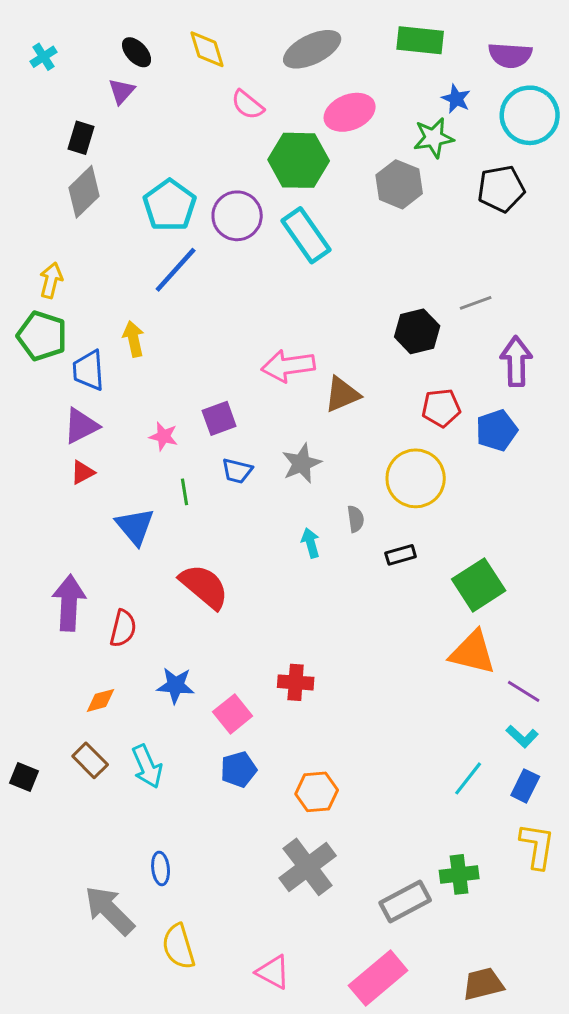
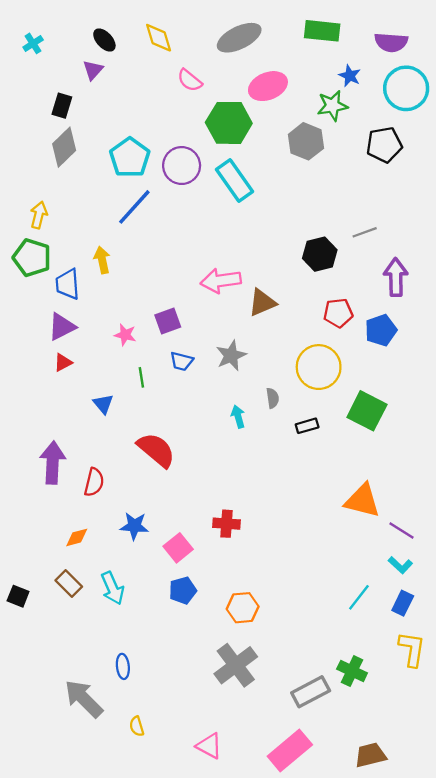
blue triangle: (135, 526) -> (103, 404), size x0.7
green square: (479, 585) -> (367, 411), moved, turned -30
green cross: (459, 874) -> (352, 671), turned 32
yellow semicircle: (179, 946) -> (137, 726), size x0.6

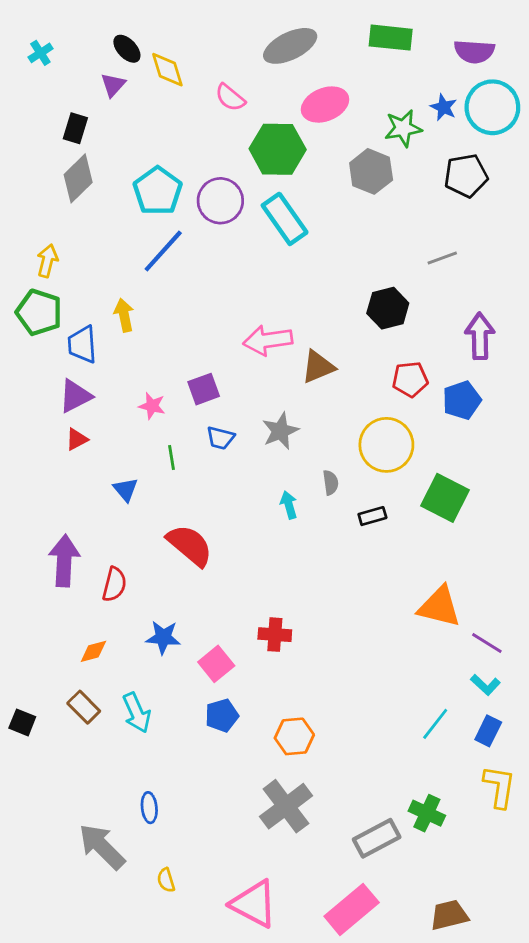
yellow diamond: (159, 38) -> (167, 70), moved
blue star: (350, 76) -> (444, 107), moved
gray line: (365, 232) -> (442, 258), moved
pink triangle: (209, 746) -> (254, 904), size x1.5

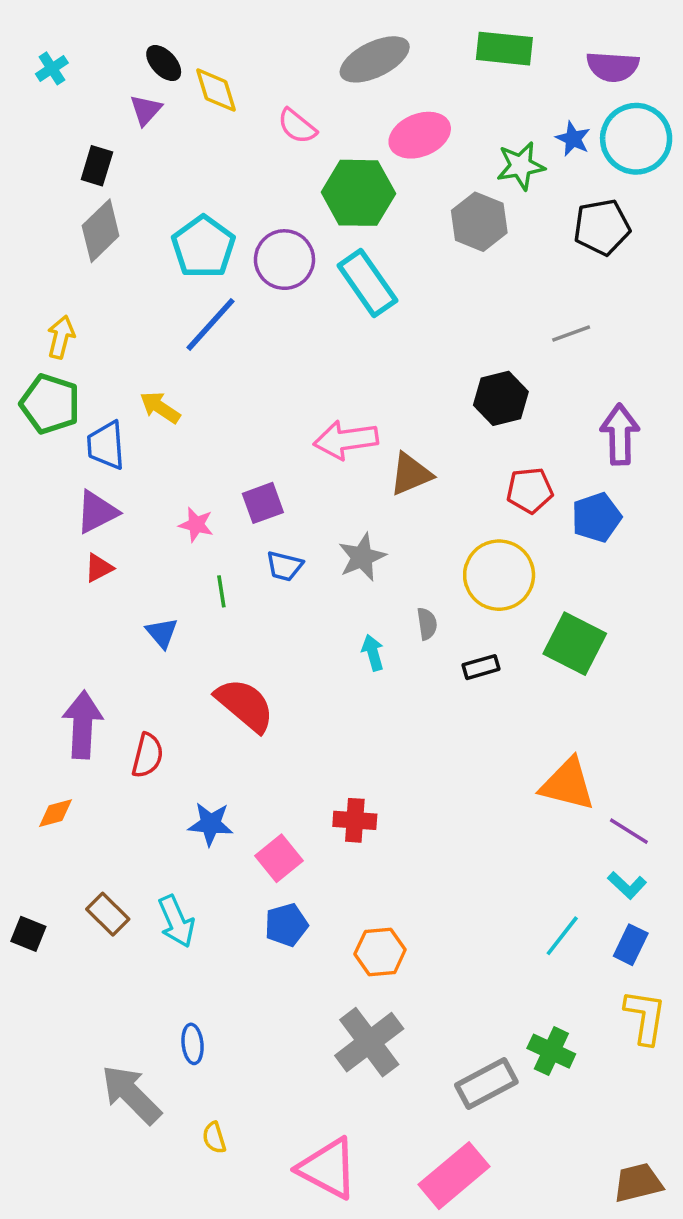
yellow arrow: (124, 315) -> (160, 407), turned -44
orange diamond: (93, 651) -> (55, 813), moved
brown trapezoid: (449, 915) -> (638, 1183), moved

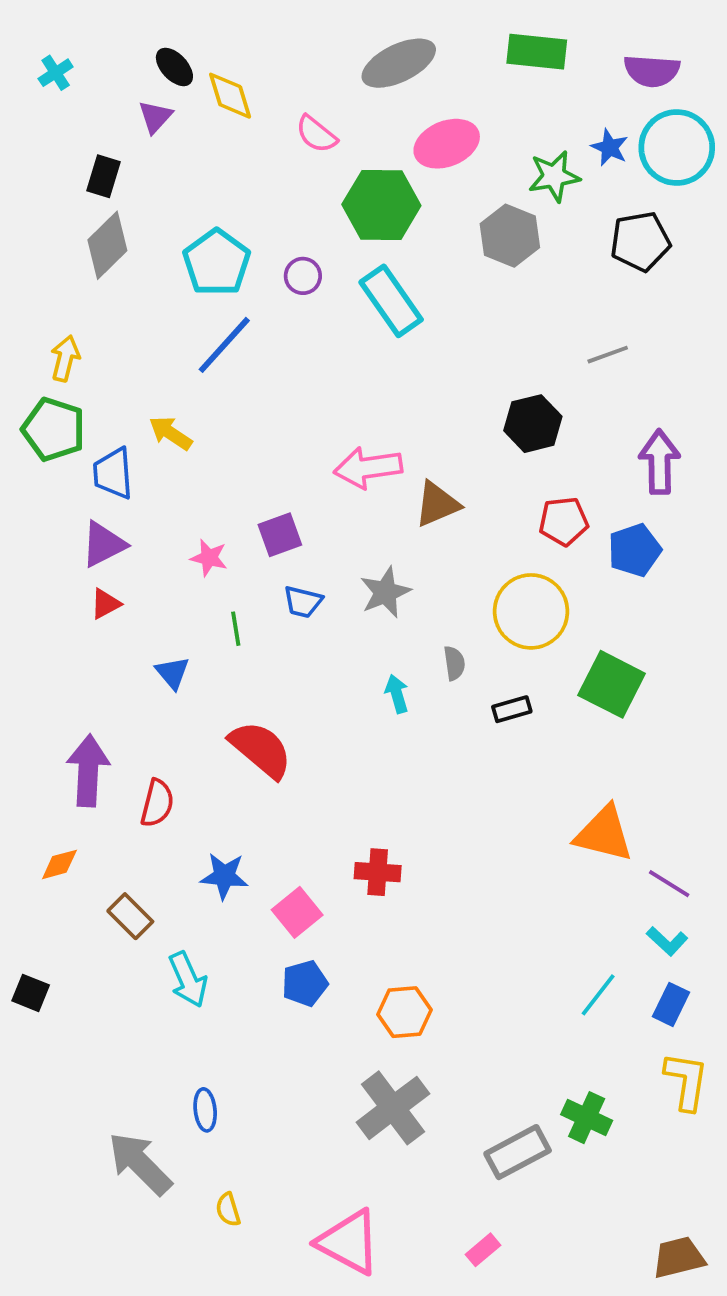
purple circle: (284, 260) -> (303, 276), size x0.6
brown rectangle: (108, 914) -> (130, 916), moved
pink rectangle: (454, 1176) -> (483, 1250), size x0.5

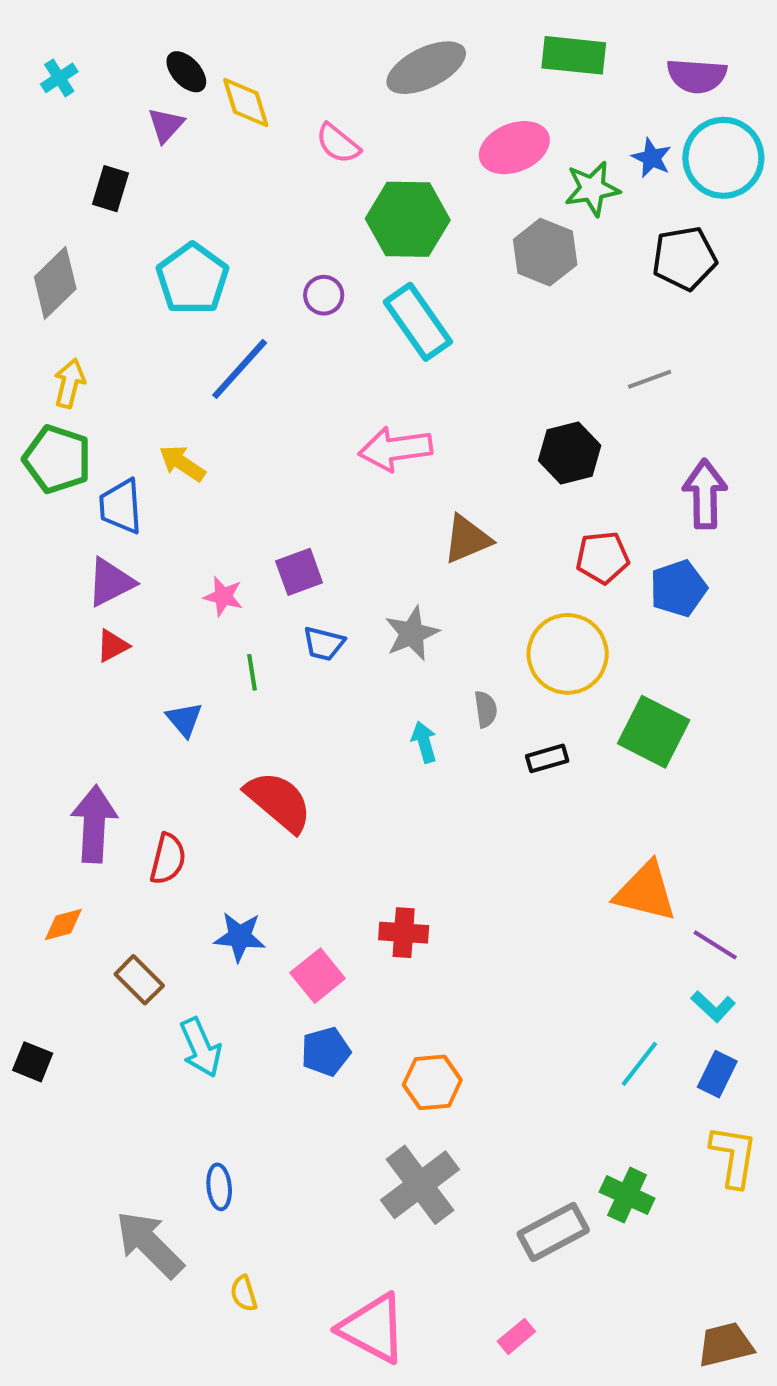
pink ellipse: (447, 144) -> (514, 148), moved
gray diamond: (107, 245) -> (55, 283), moved
cyan pentagon: (217, 263) -> (192, 279), moved
pink arrow: (368, 468) -> (395, 449), moved

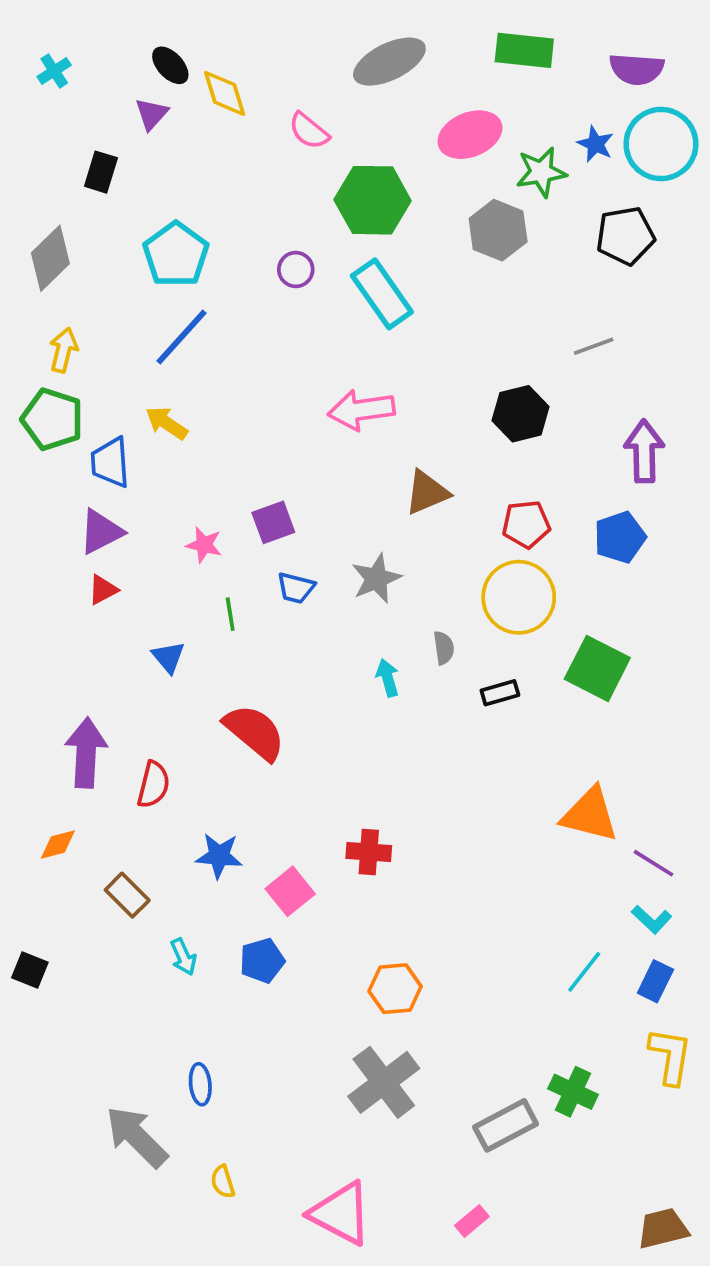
blue line: (240, 369) -> (182, 337), moved
red pentagon: (602, 558) -> (526, 524), moved
cyan arrow: (201, 1047) -> (183, 957), size x0.7
blue pentagon: (326, 1052) -> (262, 961), moved

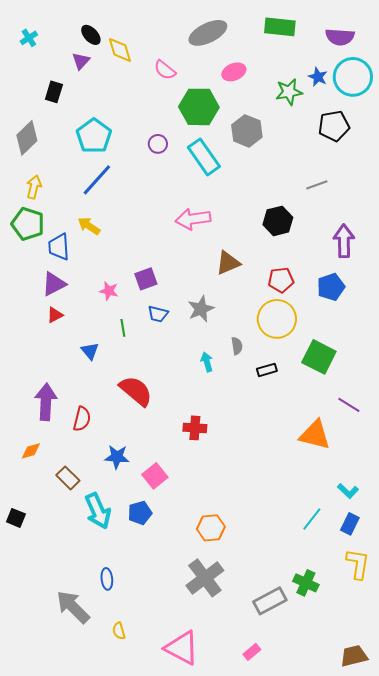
pink ellipse: (470, 135) -> (234, 72), moved, size x0.7
gray hexagon: (498, 230) -> (247, 131), moved
red cross: (369, 852) -> (195, 428), moved
purple line: (654, 863) -> (349, 405), moved
cyan arrow: (183, 957) -> (98, 511), size x1.8

